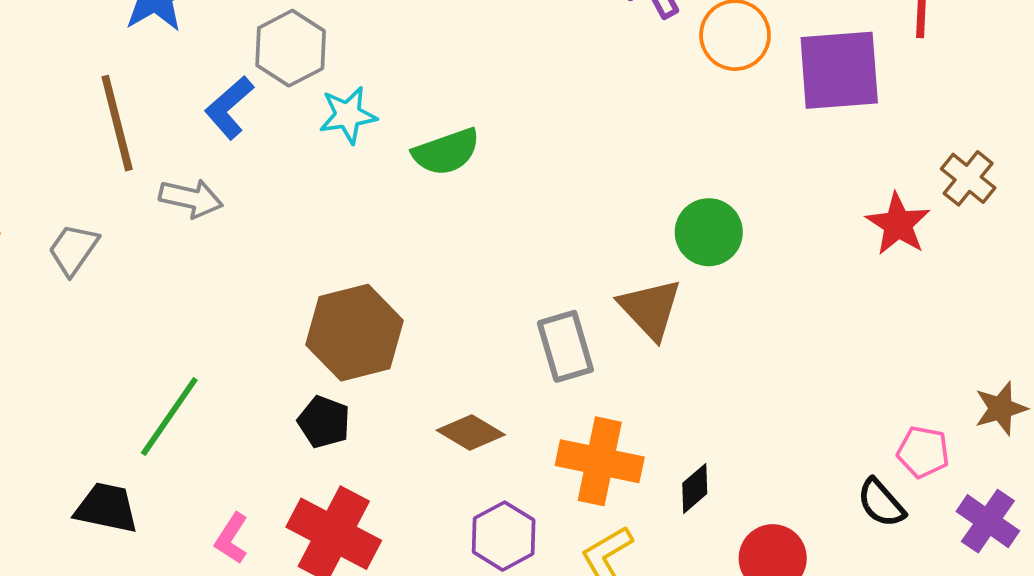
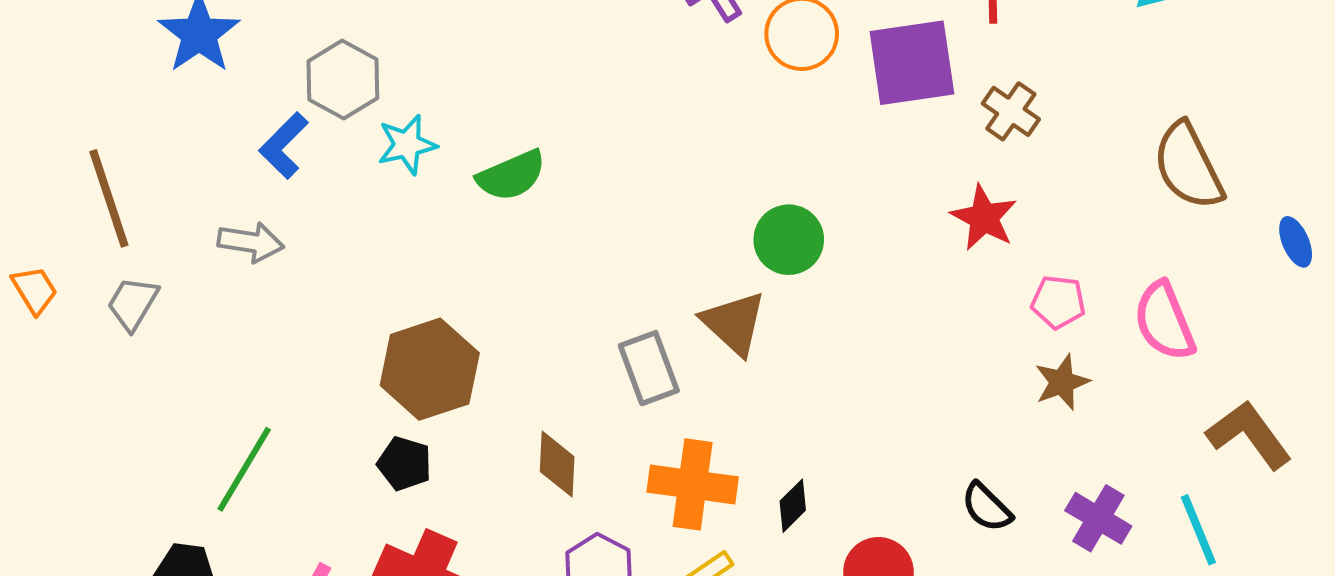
brown line: (117, 123) -> (109, 198), moved
brown cross: (968, 178) -> (1011, 111), moved
brown star: (1001, 408) -> (1062, 382), moved
brown diamond: (471, 433) -> (557, 464), turned 66
pink pentagon: (923, 452) -> (1058, 302), moved

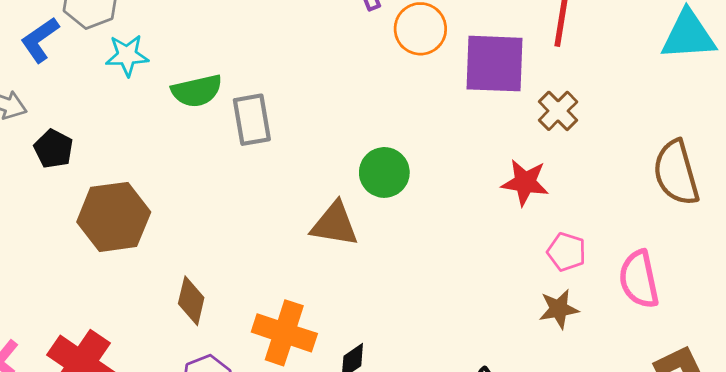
red star: (984, 218) -> (525, 182), turned -30
brown triangle: (734, 323) -> (335, 224), turned -44
gray rectangle: (649, 368) -> (252, 120), moved
black pentagon: (404, 464) -> (54, 149), moved

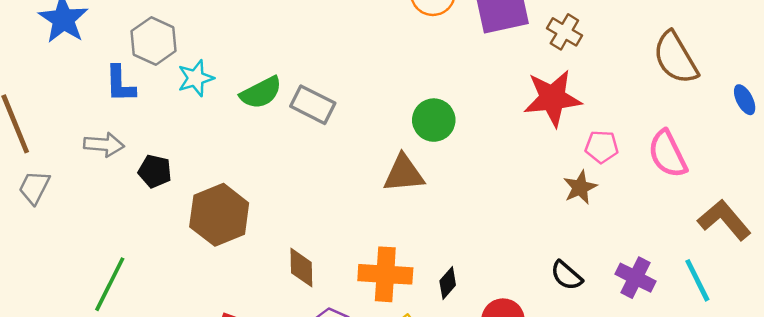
blue L-shape: (40, 40) -> (120, 84), turned -42
gray rectangle: (252, 120) -> (313, 105), turned -39
red star: (525, 182) -> (552, 98), size x1.4
brown star: (559, 309) -> (580, 187), moved

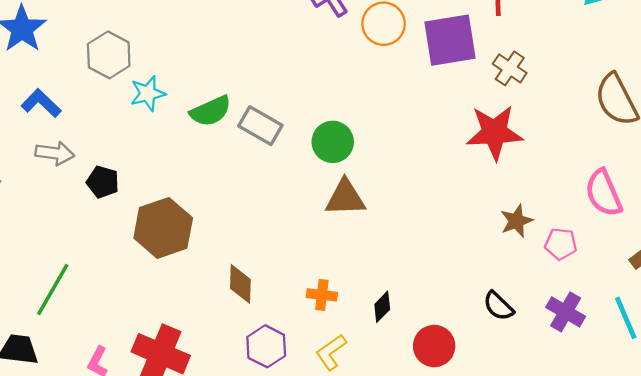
blue L-shape: (120, 84) -> (41, 103), moved, turned 132
green circle: (434, 120) -> (333, 142), moved
pink pentagon: (602, 147) -> (561, 244), moved
orange cross: (385, 274) -> (322, 295), size x0.6

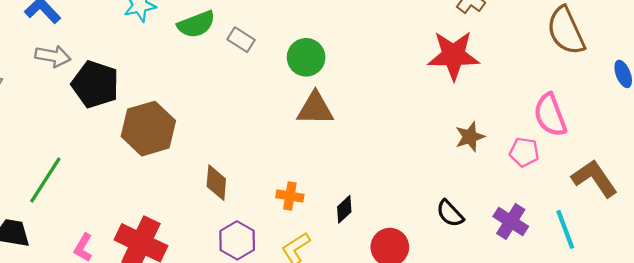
gray rectangle: (260, 126) -> (241, 40), size x0.7
black pentagon: (103, 182) -> (95, 84), size x1.6
pink pentagon: (561, 244) -> (524, 152), moved

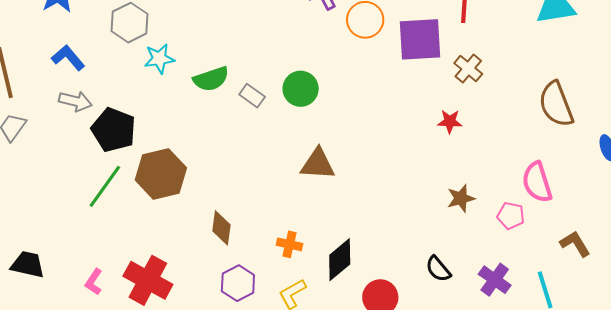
red star: (453, 55) -> (450, 121), size x0.5
green circle: (306, 57) -> (301, 89), moved
brown L-shape: (594, 178) -> (575, 244), size x0.7
green line: (45, 180) -> (105, 186), moved
black diamond: (344, 209) -> (340, 260), size x1.6

